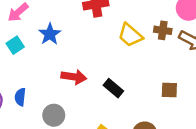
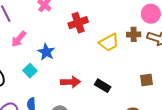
yellow trapezoid: (130, 35) -> (109, 42), turned -60
cyan square: (15, 45) -> (30, 71), moved

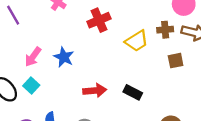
pink arrow: (19, 39) -> (33, 57), moved
cyan square: (30, 71) -> (31, 85), moved
brown square: (146, 80) -> (176, 61), moved

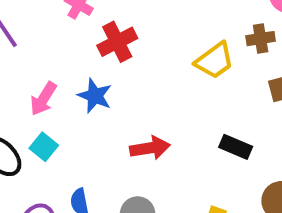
red cross: (99, 20) -> (117, 42), moved
black rectangle: (133, 92) -> (236, 147), moved

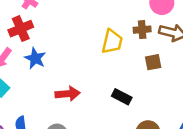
red cross: (117, 42) -> (21, 29), moved
yellow trapezoid: (214, 61) -> (112, 41), turned -45

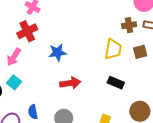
yellow trapezoid: (112, 41) -> (113, 49), moved
blue star: (35, 58) -> (58, 52), moved, turned -30

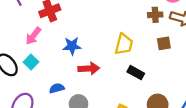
yellow trapezoid: (113, 49) -> (124, 44), moved
blue star: (58, 52) -> (72, 46), moved
blue semicircle: (33, 112) -> (57, 88), moved, turned 80

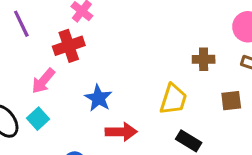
brown cross: (155, 15) -> (204, 59), moved
blue star: (72, 46) -> (98, 98), turned 30

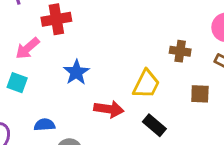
cyan square: (38, 119) -> (17, 83), turned -36
red arrow: (121, 132) -> (109, 109), moved

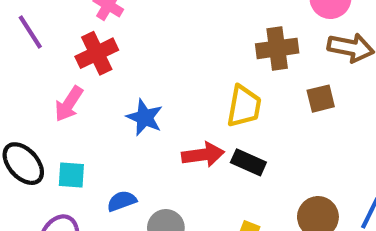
brown cross: (180, 51) -> (277, 48), size x1.4
cyan square: (17, 83) -> (71, 175), moved
black rectangle: (154, 125) -> (248, 162), moved

